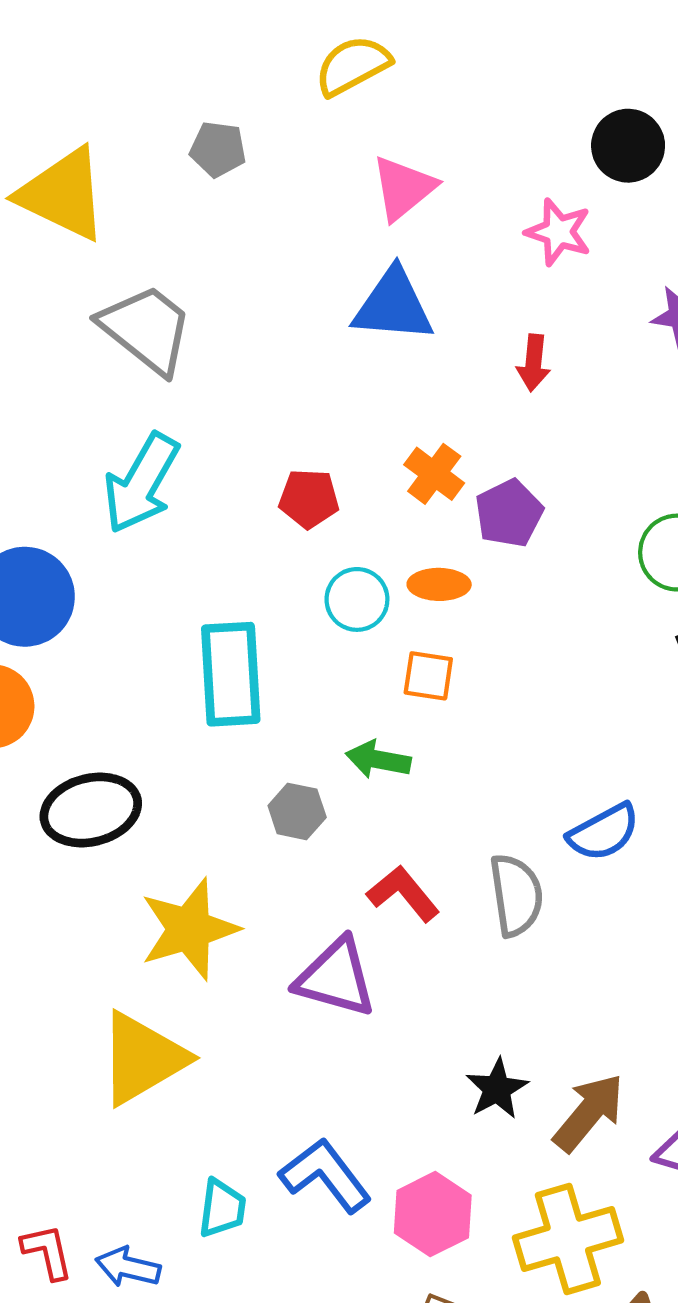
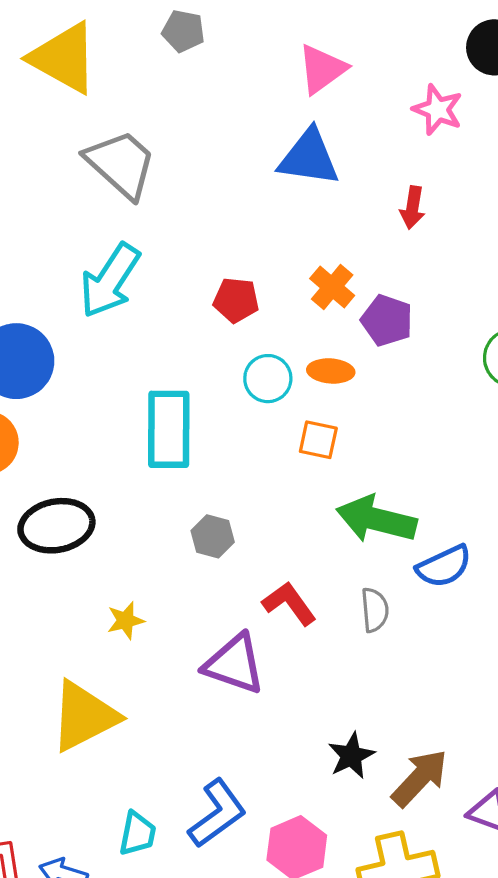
purple pentagon: (509, 513) -> (387, 320), turned -30
green arrow: (378, 760) -> (376, 519), moved, size x1.6
gray semicircle: (516, 895) -> (375, 610), size x0.7
yellow star: (189, 929) -> (125, 621), size x0.5
blue L-shape: (325, 1175) -> (217, 813), turned 88

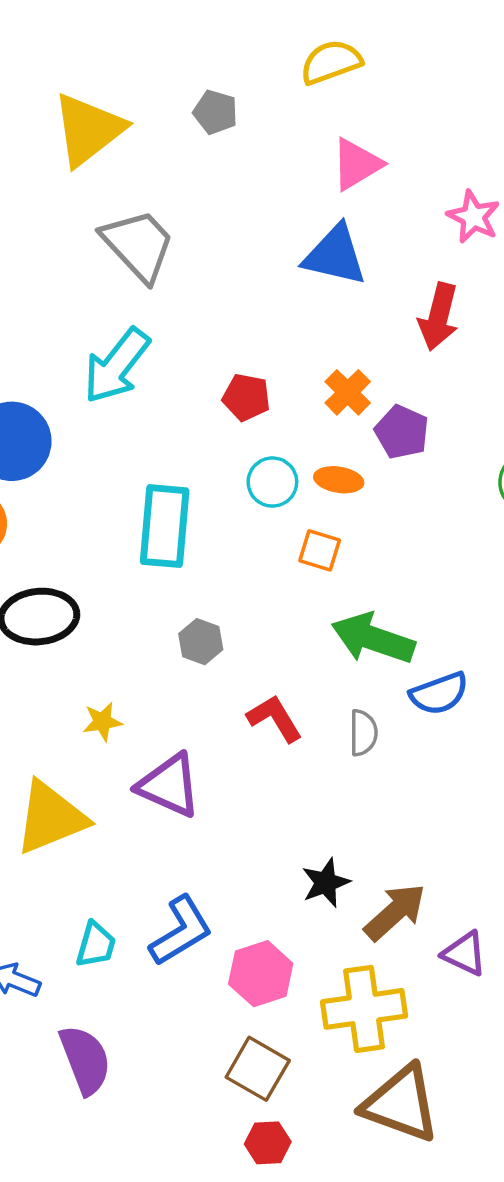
yellow triangle: (64, 58) -> (88, 130), turned 48
red arrow: (413, 208) -> (439, 317), size x1.5
purple triangle: (234, 664) -> (169, 785), moved

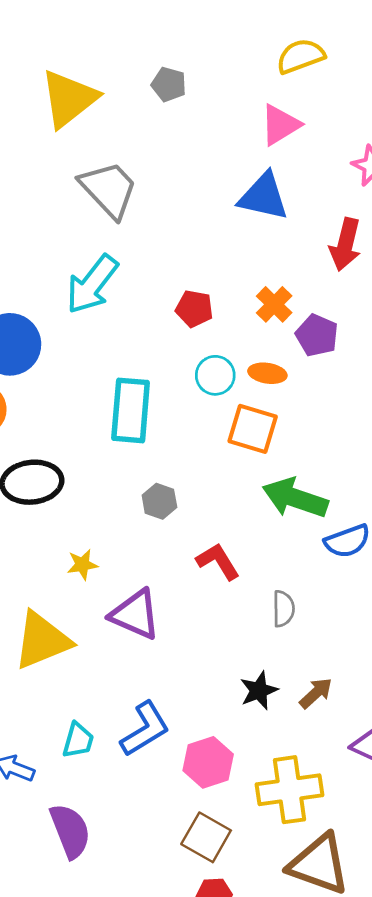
yellow semicircle: (331, 62) -> (301, 56), moved
orange square: (320, 550) -> (253, 429), size x1.5
gray semicircle: (363, 733) -> (283, 609), moved
brown arrow: (395, 912) -> (316, 693), moved, size x0.7

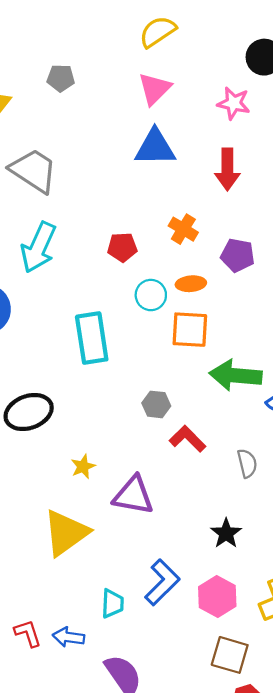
purple pentagon: (317, 335) -> (238, 255), moved
gray hexagon: (159, 501) -> (156, 404), moved
black star: (259, 690) -> (226, 533), moved

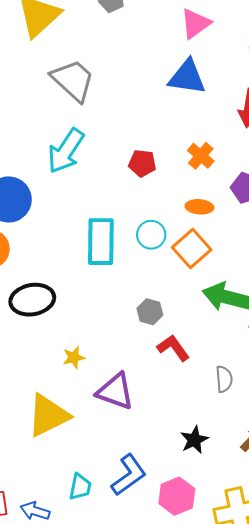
cyan circle: (151, 295) -> (151, 235), moved
orange square: (190, 330) -> (192, 249), turned 36

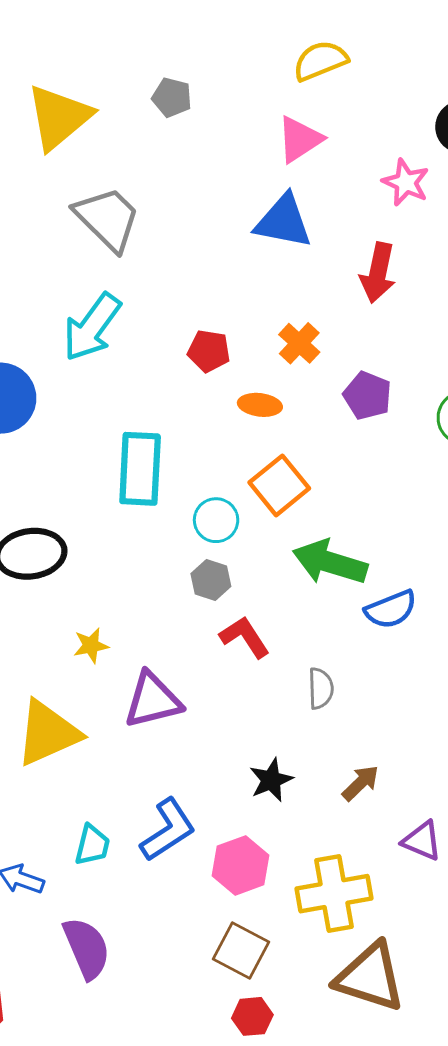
orange ellipse: (199, 207) -> (260, 405), moved
cyan circle: (151, 235) -> (216, 520), moved
purple triangle: (115, 391) -> (153, 700), turned -36

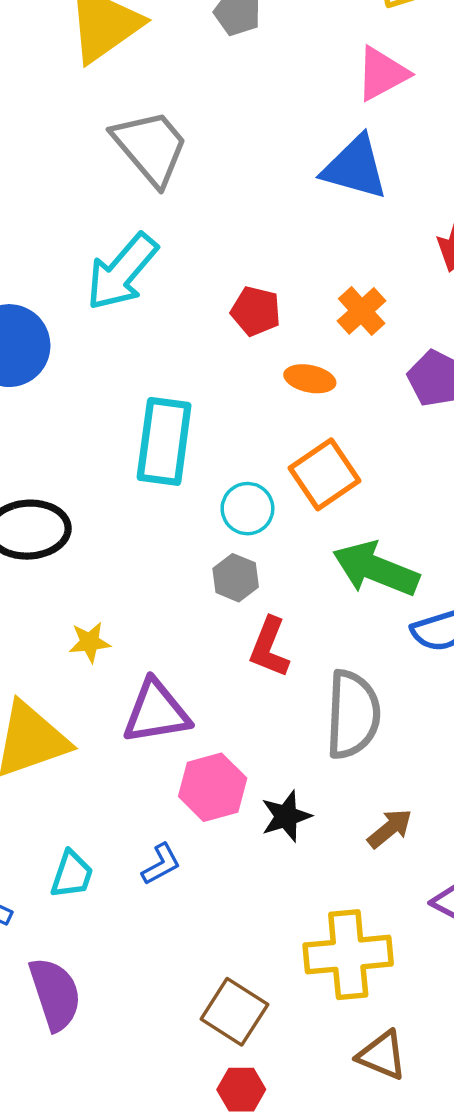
red L-shape: (245, 637) -> (269, 647), turned -130
gray semicircle: (321, 688) -> (353, 715), size x1.8
blue L-shape: (168, 830) -> (161, 864), size x0.6
pink hexagon: (241, 865) -> (213, 787), moved
brown triangle: (370, 977) -> (382, 1055), size x0.6

